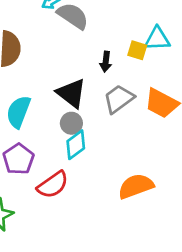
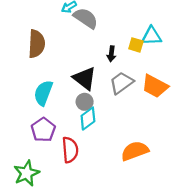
red semicircle: (53, 185) -> (70, 150), turned -60

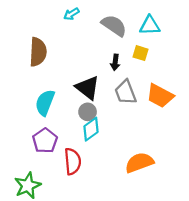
gray semicircle: (86, 18) -> (114, 25), moved
cyan triangle: (152, 36) -> (150, 25), moved
gray trapezoid: (121, 83) -> (126, 92), turned -75

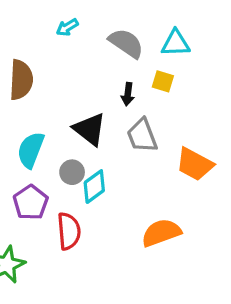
orange trapezoid: (160, 96) -> (195, 164), moved
gray circle: (88, 112) -> (72, 172), moved

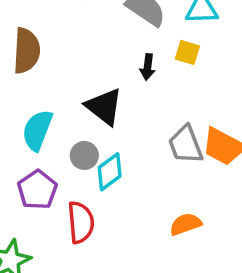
gray trapezoid: (142, 136) -> (186, 145), moved
orange semicircle: (161, 233) -> (186, 224), size x0.7

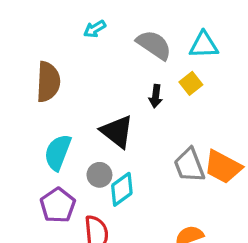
yellow square: (187, 52) -> (191, 83), turned 35

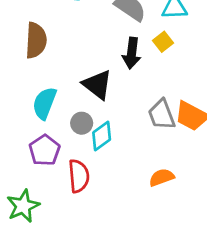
black arrow: (156, 96) -> (132, 53), size x1.5

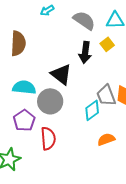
cyan semicircle: (45, 103) -> (24, 87), turned 75
gray circle: (82, 123) -> (50, 101), size x1.6
cyan diamond: (102, 136) -> (92, 110), moved

